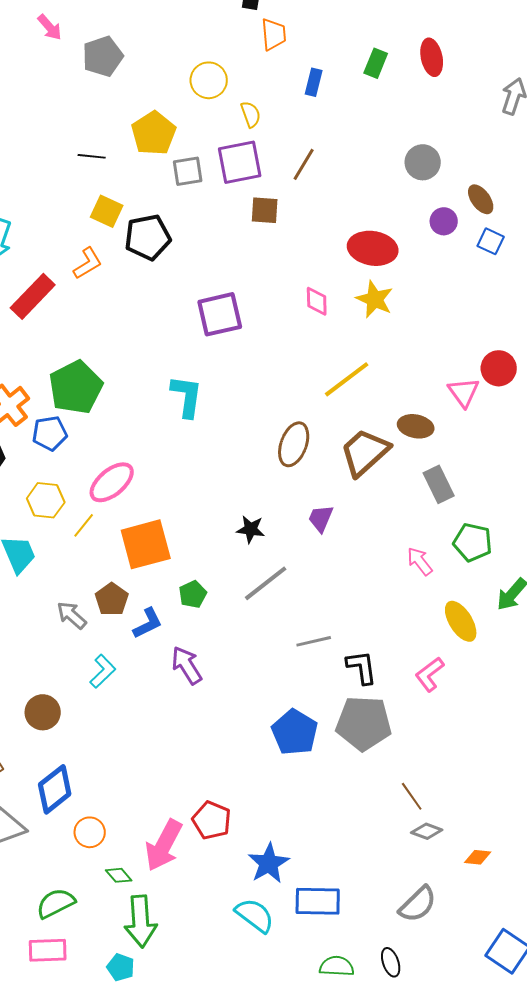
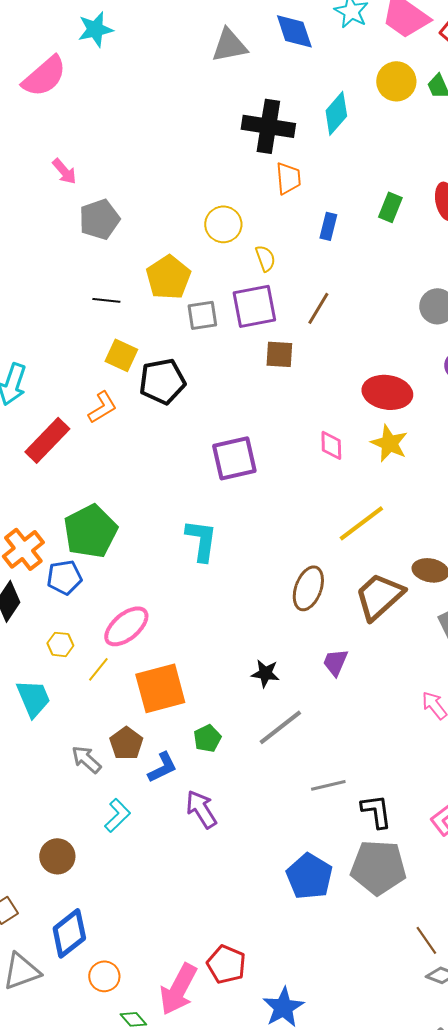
gray pentagon: (103, 56) -> (99, 219), moved
yellow hexagon: (46, 500) -> (60, 644), size x0.7

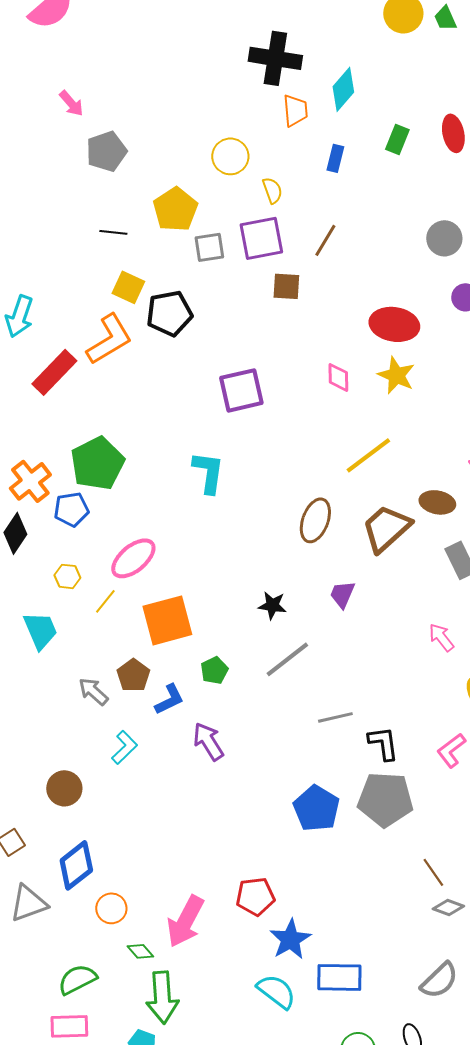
cyan diamond: (336, 113) -> (343, 89), moved
orange L-shape: (102, 407) -> (109, 339), size x1.6
red pentagon: (226, 964) -> (255, 896), moved, turned -30

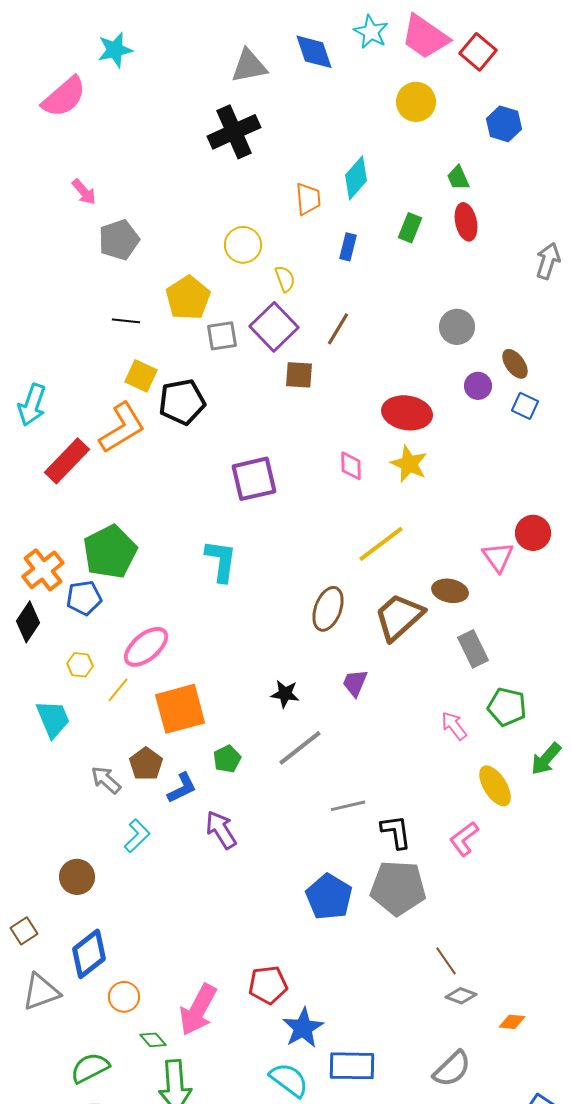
green trapezoid: (445, 18) -> (458, 178), moved
black cross: (275, 58) -> (234, 132), moved, turned -33
purple square: (261, 238) -> (274, 327), turned -33

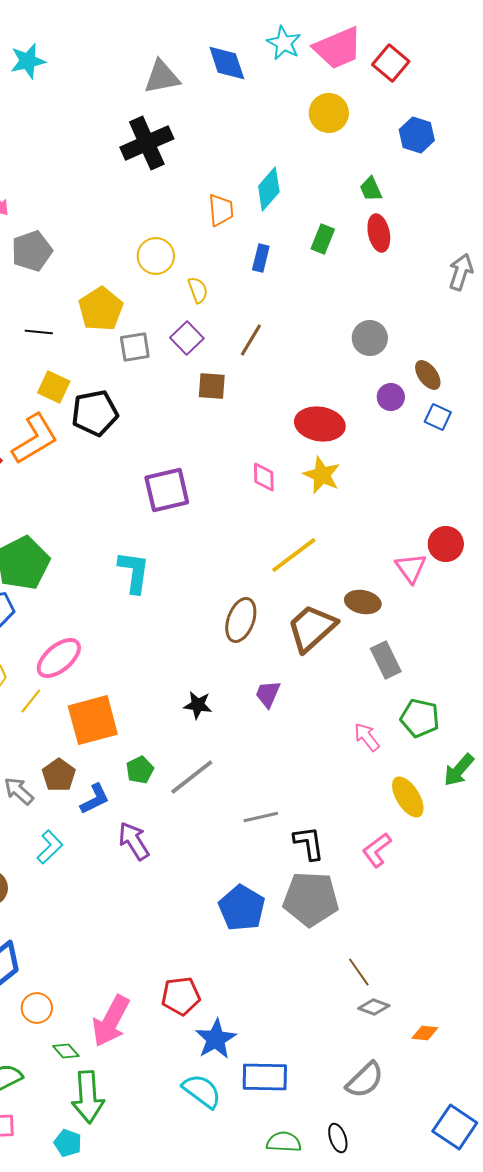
pink trapezoid: (425, 37) -> (338, 48), turned -58
purple square: (274, 327) -> (187, 338), size x0.7
gray line: (300, 748) -> (192, 777), moved

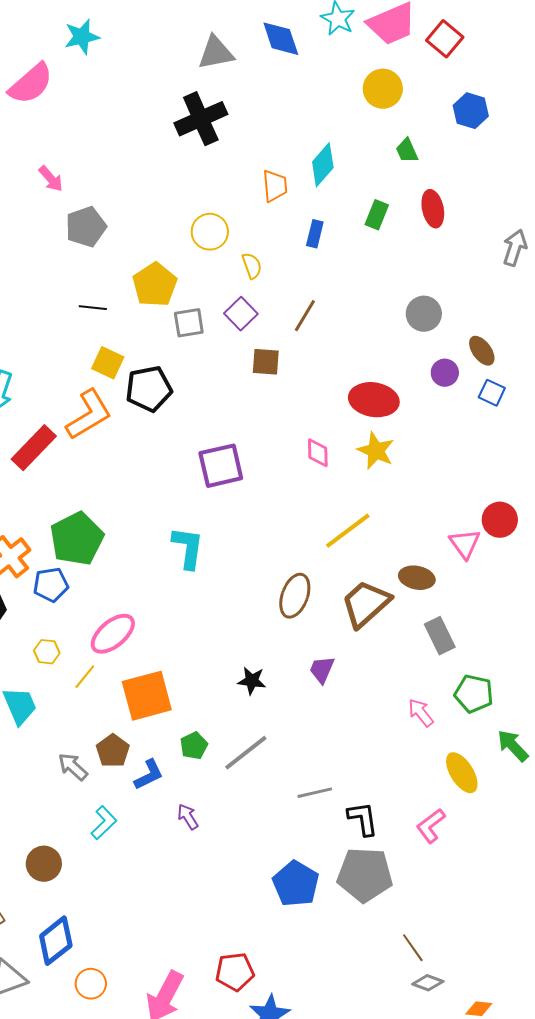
green trapezoid: (371, 189) -> (407, 151), moved
green arrow: (459, 770) -> (513, 746), turned 96
purple arrow: (134, 841) -> (188, 817), size x0.7

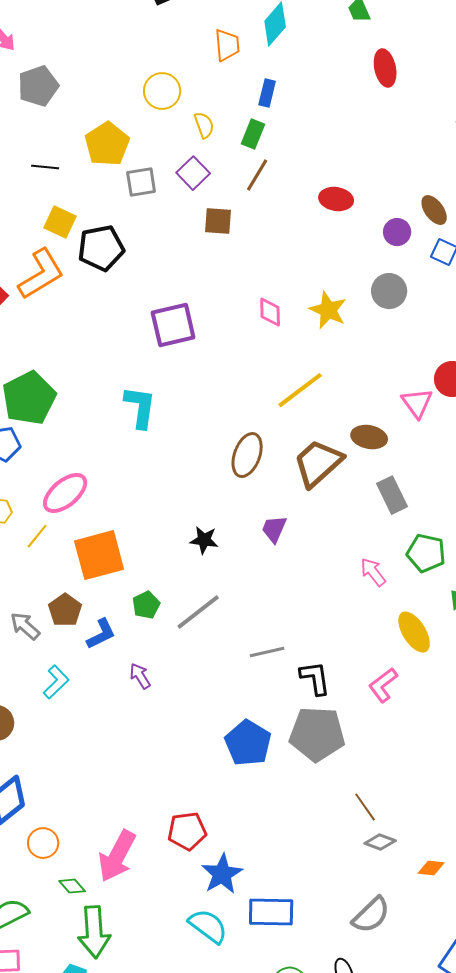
green rectangle: (377, 215) -> (253, 134), moved
gray circle: (424, 314) -> (389, 291), moved
red ellipse: (374, 400) -> (336, 199), moved, size x0.7

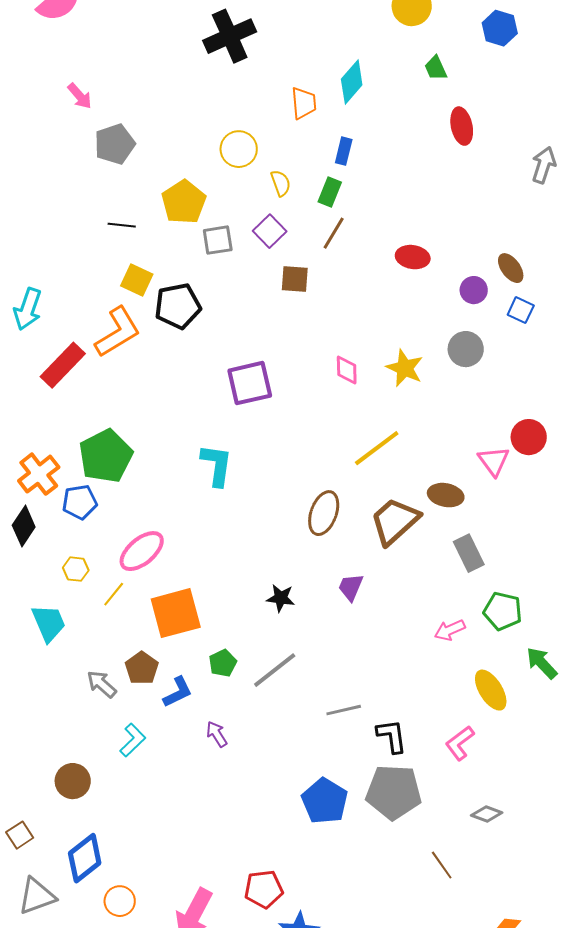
pink arrow: (373, 572) -> (450, 630), turned -76
gray diamond: (380, 842) -> (487, 814), moved

